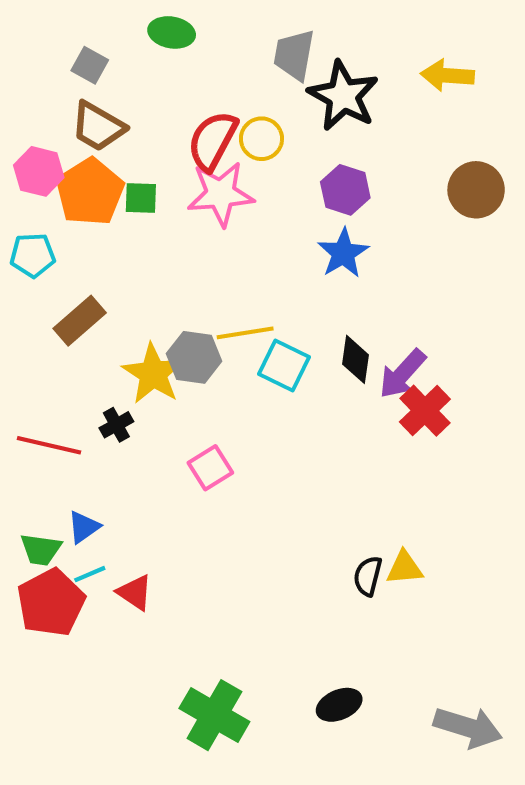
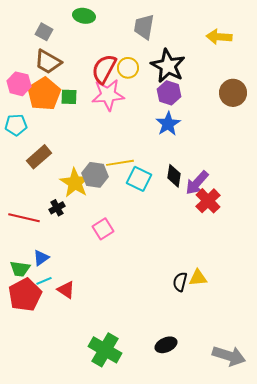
black star: (343, 96) -> (168, 66), moved

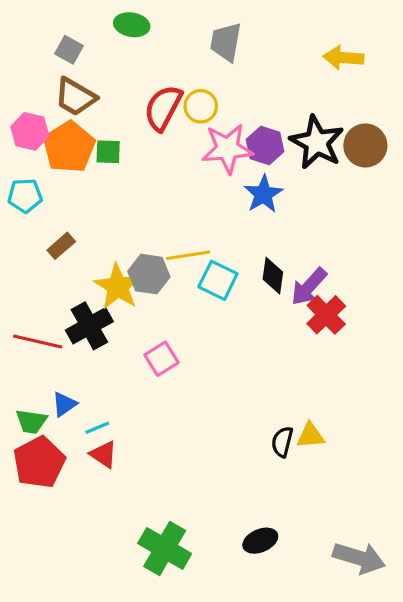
black star: (168, 66) -> (317, 142), moved
pink star: (108, 95) -> (227, 149), moved
brown rectangle: (39, 157) -> (61, 246), size x0.7
black cross: (57, 208) -> (89, 326), size x1.8
cyan line: (44, 281) -> (97, 428), moved

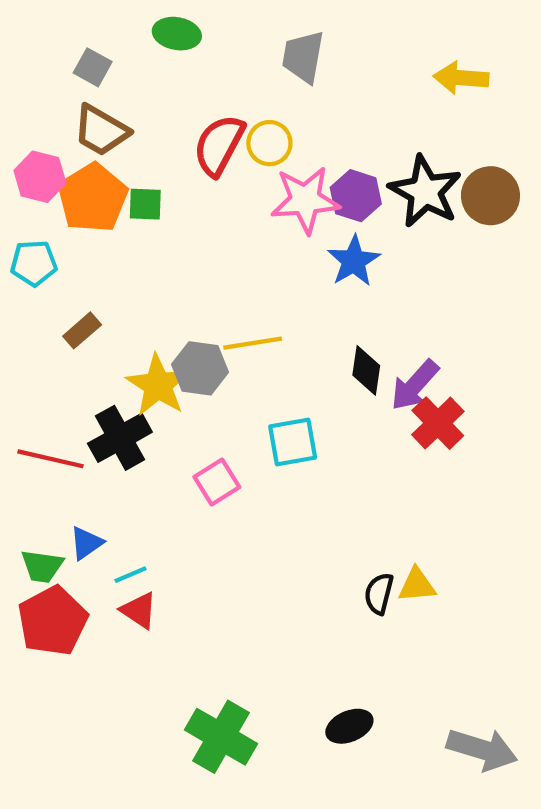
cyan square: (218, 280) -> (293, 442), moved, turned -36

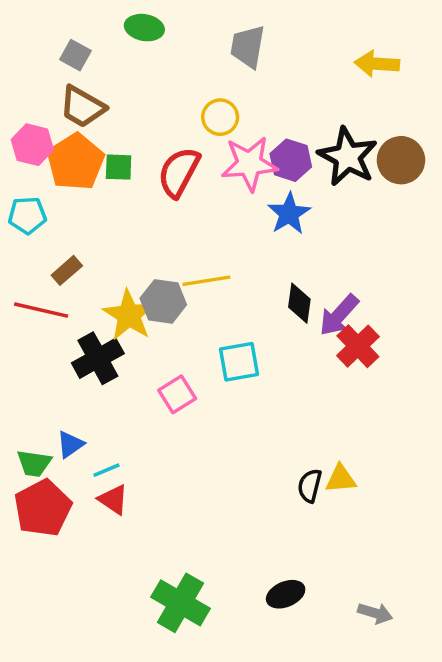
red semicircle: (219, 145) -> (179, 172), moved
red line: (51, 459) -> (41, 310), moved
gray arrow: (482, 749) -> (375, 613), moved, size x0.6

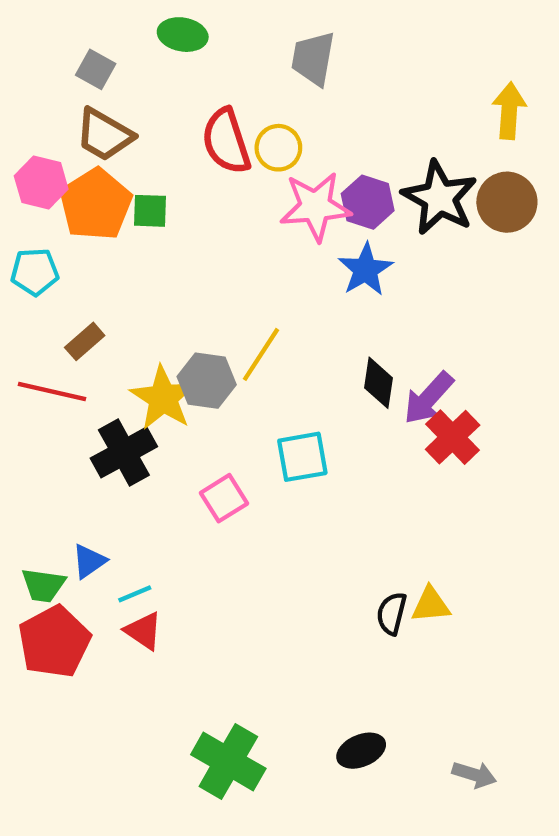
yellow arrow: (377, 64) -> (509, 111), moved, turned 90
red semicircle: (179, 172) -> (226, 141), moved, turned -46
yellow line: (206, 281) -> (261, 354), turned -48

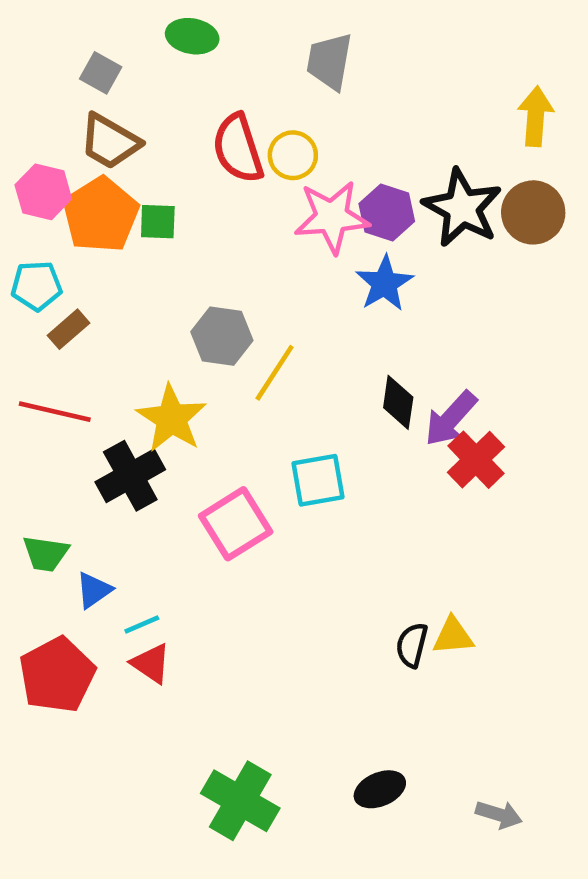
brown rectangle: (85, 341) -> (69, 329), moved
gray hexagon: (207, 381) -> (222, 336), moved
pink square: (224, 498) -> (236, 524), size x1.4
green trapezoid: (43, 585) -> (46, 554), moved

